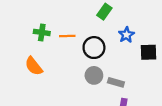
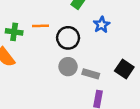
green cross: (42, 32) -> (14, 32), moved
black square: (148, 52) -> (124, 69), moved, turned 36

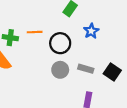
gray rectangle: (91, 74) -> (86, 69), moved

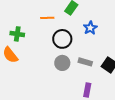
orange line: (35, 32) -> (47, 18), moved

